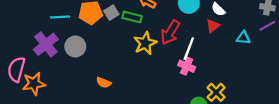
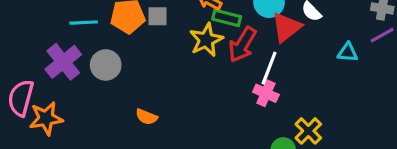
gray square: (111, 13) -> (158, 16), turned 32
green rectangle: (132, 17) -> (227, 18), moved
red triangle: (213, 26) -> (286, 27), moved, size x1.5
yellow star: (145, 43) -> (206, 40), moved

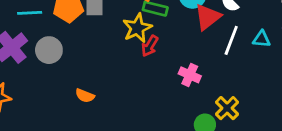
red arrow: (242, 45) -> (150, 46), moved, size x0.7
white line: (269, 68) -> (231, 40), moved

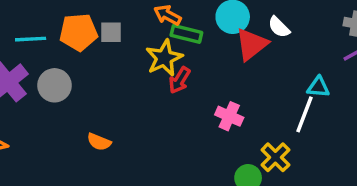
cyan triangle: (262, 39) -> (318, 87), moved
white line: (231, 40) -> (305, 114), moved

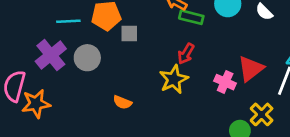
gray square: (111, 32) -> (129, 33), moved
red triangle: (251, 44) -> (251, 69), moved
yellow star: (164, 58) -> (174, 79), moved

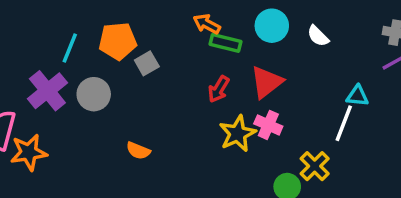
cyan line: (68, 21) -> (70, 48), turned -65
gray square: (129, 33) -> (147, 63), turned -30
red triangle: (251, 69) -> (267, 82), moved
yellow star: (174, 79) -> (238, 134), moved

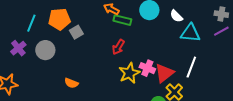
red triangle: (267, 82) -> (164, 73), moved
purple cross: (47, 91) -> (18, 48), size x0.7
cyan triangle: (357, 96) -> (190, 33), moved, size x1.5

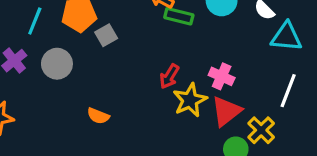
red arrow: (118, 47) -> (169, 76), moved
pink cross: (147, 68) -> (222, 76), moved
red triangle: (164, 73) -> (226, 111), moved

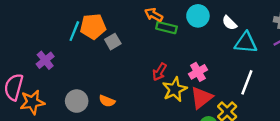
cyan line: (35, 21) -> (74, 31), moved
gray circle: (57, 64) -> (77, 101), moved
pink cross: (222, 76) -> (198, 72), turned 36

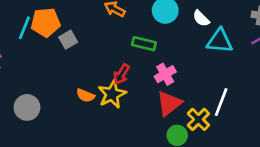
green rectangle: (166, 28) -> (144, 44), moved
white line: (247, 82) -> (221, 102), moved
yellow star: (175, 89) -> (112, 94), moved
orange semicircle: (107, 101) -> (85, 95), moved

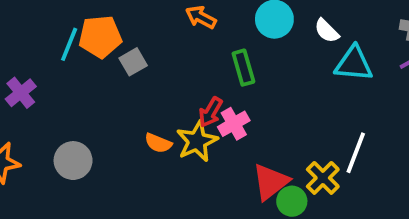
green rectangle: (144, 44) -> (243, 68), turned 60
pink cross: (165, 74) -> (234, 124), moved
red triangle: (169, 103) -> (271, 182), moved

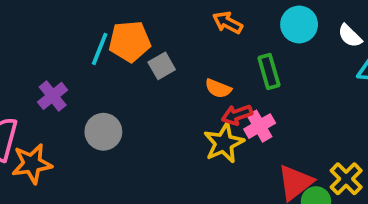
red arrow: (211, 112) -> (237, 115), turned 40
orange semicircle: (158, 143) -> (218, 88), moved
gray circle: (73, 161) -> (103, 132), moved

